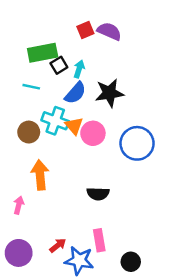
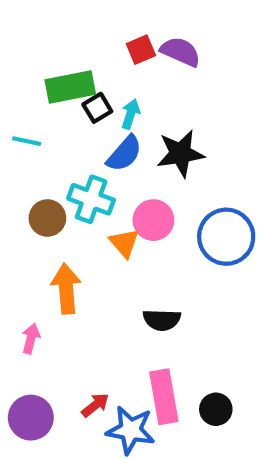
cyan line: (31, 87) -> (27, 141), moved
orange triangle: (74, 126) -> (124, 243), moved
pink rectangle: (99, 240) -> (164, 397), size x1.4
black circle: (131, 262) -> (216, 409), moved

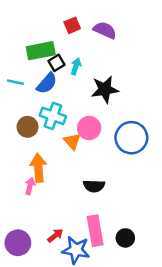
red square: (141, 50) -> (72, 25), moved
blue semicircle: (124, 154) -> (47, 83), moved
pink arrow: (31, 339) -> (30, 186), moved

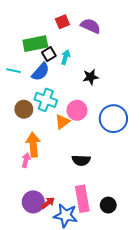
black star: (105, 89) -> (91, 77), size x0.7
orange triangle: (72, 141) -> (62, 122), turned 35
purple circle: (18, 243) -> (33, 202), moved

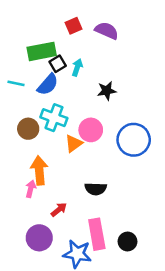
red arrow: (48, 203) -> (59, 210), moved

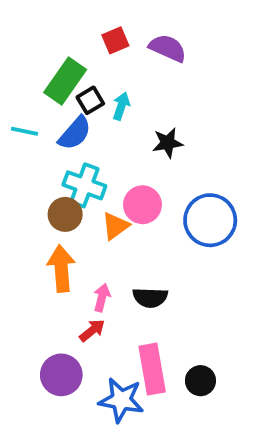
green rectangle: (42, 51) -> (65, 81), turned -44
brown circle: (28, 129) -> (65, 214), moved
pink arrow: (31, 189) -> (102, 298), moved

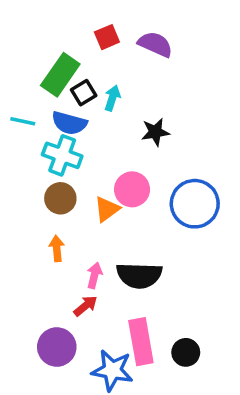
blue semicircle: (75, 133) -> (69, 123), turned 64
cyan cross: (84, 185) -> (62, 155), moved
orange arrow: (61, 269) -> (57, 248), size x0.6
black semicircle: (150, 298) -> (139, 275), size x1.4

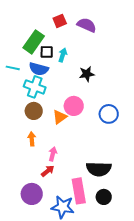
black square: (84, 93) -> (47, 52), turned 32
blue circle: (195, 204) -> (109, 114), size x0.7
black semicircle: (139, 275) -> (99, 169), moved

